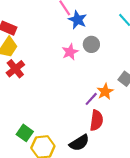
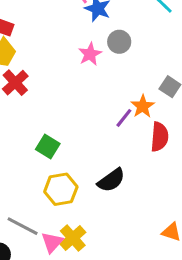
red semicircle: (96, 120) -> (160, 137), moved
green square: (25, 133) -> (48, 147), moved

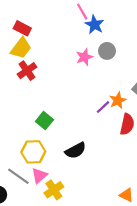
black semicircle: (111, 180) -> (76, 150), moved
yellow hexagon: (61, 189) -> (33, 152), moved
pink triangle: (52, 242) -> (39, 176), moved

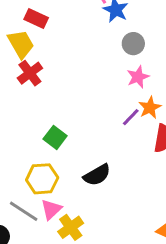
red rectangle: (22, 28) -> (36, 19), moved
yellow trapezoid: (21, 48) -> (21, 44), turned -65
pink star: (84, 57) -> (138, 77), moved

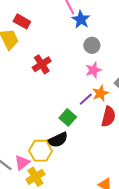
red cross: (30, 73) -> (42, 64), moved
green square: (55, 137) -> (68, 117), moved
yellow hexagon: (42, 179) -> (41, 151), moved

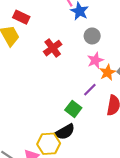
red cross: (42, 64) -> (53, 48), moved
orange star: (100, 93) -> (107, 72), moved

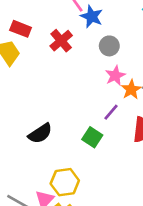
red cross: (53, 48) -> (61, 41), moved
black semicircle: (65, 132) -> (40, 133), moved

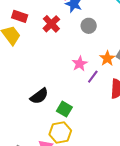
pink star: (115, 76) -> (80, 64), moved
green square: (92, 137) -> (64, 109), moved

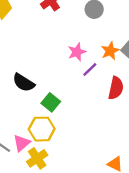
black semicircle: (39, 96) -> (24, 83), turned 60

